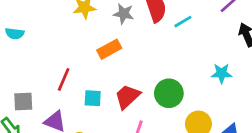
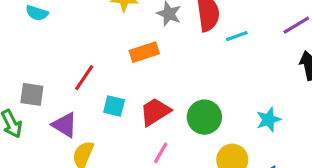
cyan star: (222, 73) -> (269, 120), moved, turned -30

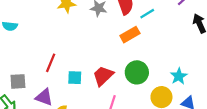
orange rectangle: (144, 52) -> (130, 35), moved
cyan star: (269, 120) -> (179, 76), moved

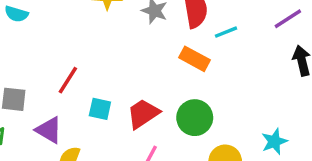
orange rectangle: (130, 35) -> (195, 59), turned 48
cyan star: (179, 76) -> (274, 142), moved

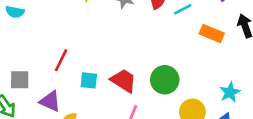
orange rectangle: (195, 59) -> (212, 34), moved
red trapezoid: (143, 114) -> (123, 81), turned 72

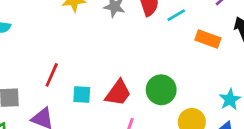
red trapezoid: (123, 81) -> (118, 93), turned 96

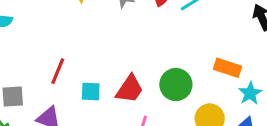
orange rectangle: (208, 39) -> (227, 68), moved

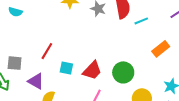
orange rectangle: (227, 68) -> (161, 49), moved, turned -66

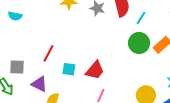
cyan line: (141, 21) -> (141, 18), turned -32
green circle: (123, 72) -> (139, 43), moved

